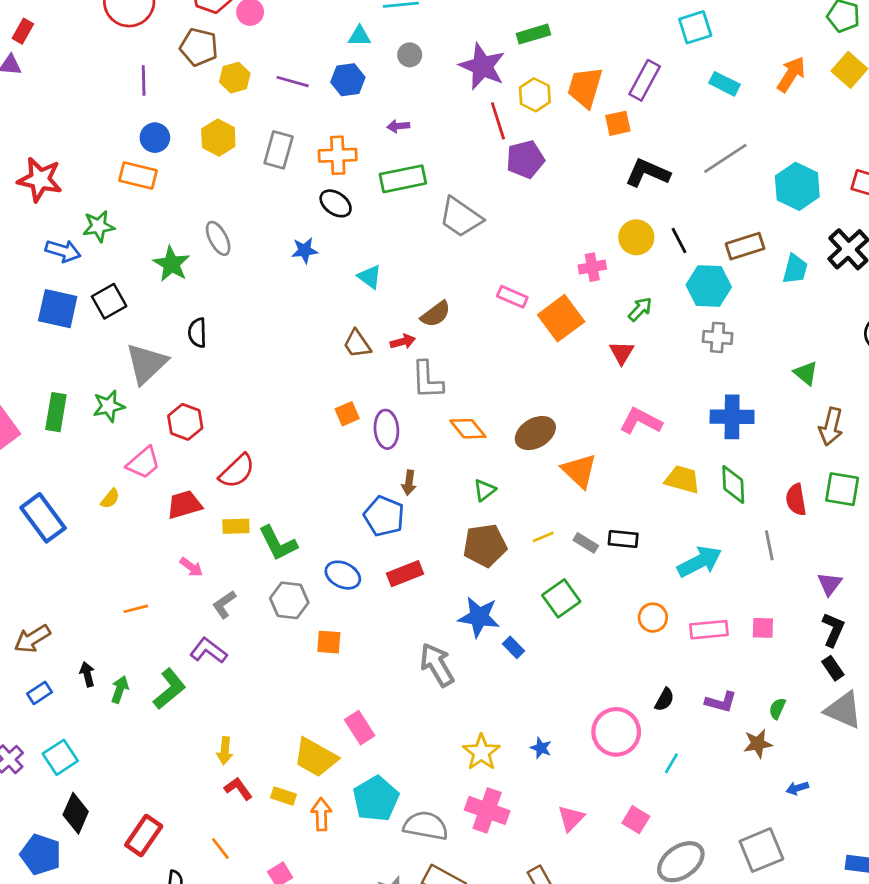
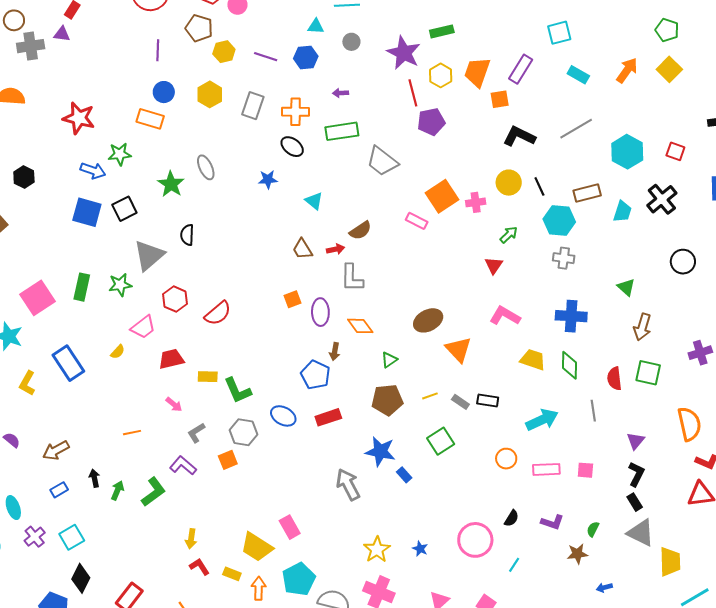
orange square: (561, 318) -> (442, 196), moved
orange diamond: (468, 429) -> (360, 326), moved
red semicircle: (237, 471) -> (218, 313), moved
orange square: (329, 642) -> (228, 460), moved, turned -30

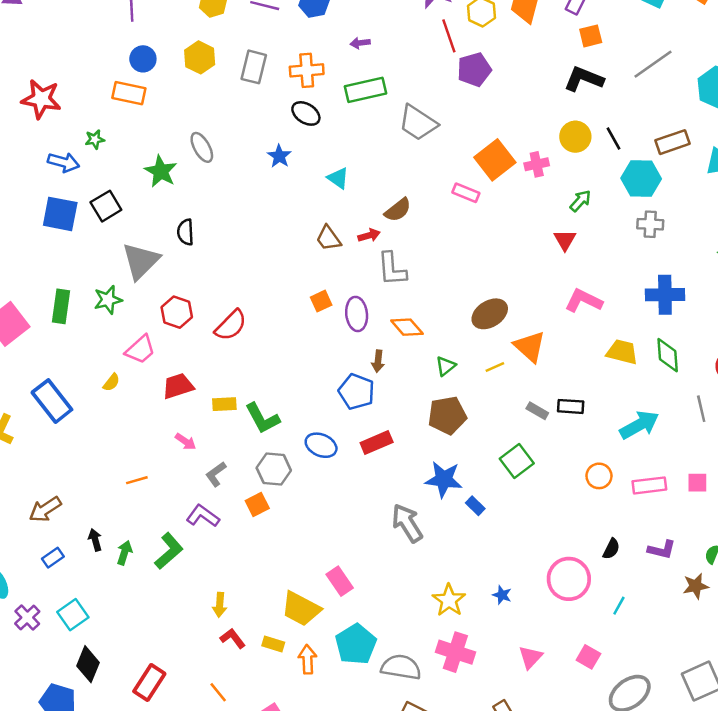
orange square: (500, 99) -> (591, 36), moved
green star: (120, 154) -> (95, 139), size x0.7
blue star: (268, 179) -> (279, 156), turned -30
yellow line: (430, 396) -> (495, 367), moved

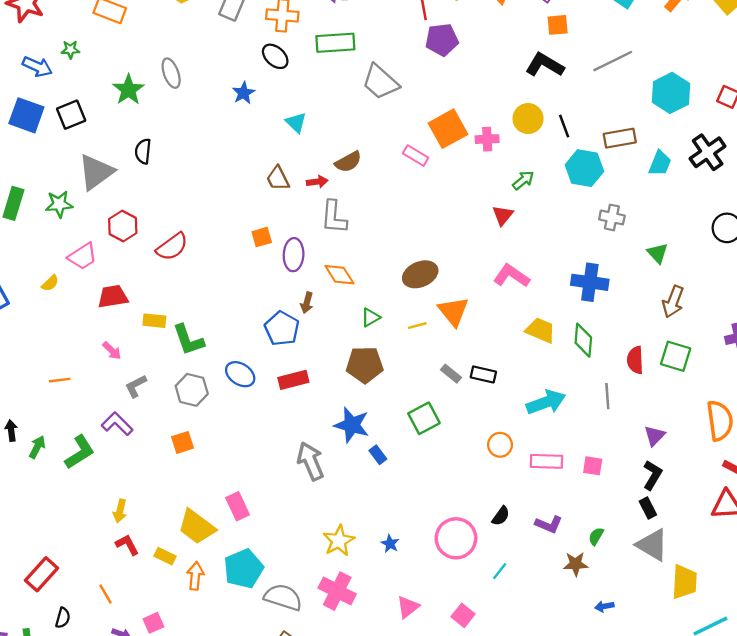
gray cross: (650, 224) -> (612, 217), moved
orange square: (257, 504) -> (183, 442), moved

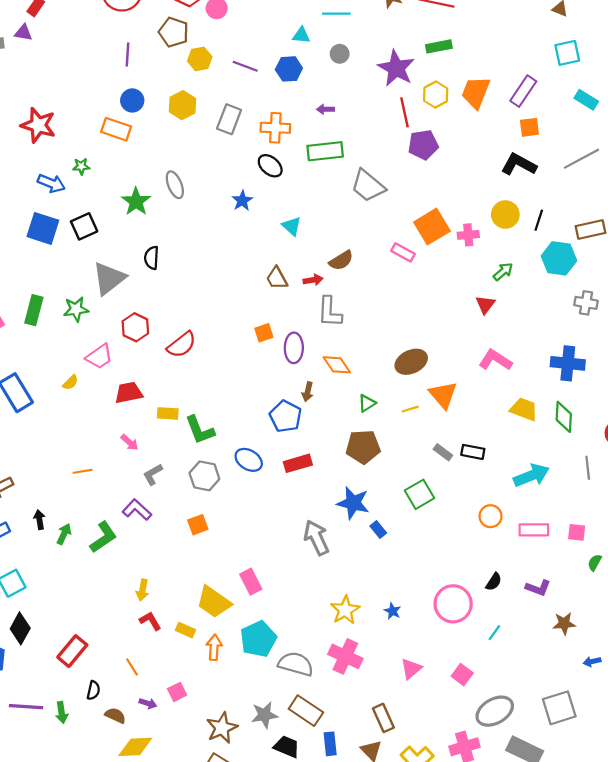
black line: (564, 126) -> (539, 220), turned 40
green semicircle: (596, 536) -> (595, 562), moved

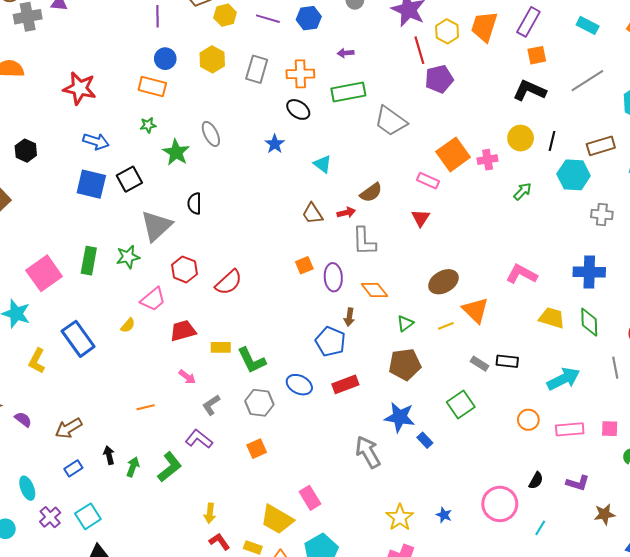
green star: (81, 166) -> (148, 125), moved
red triangle: (485, 305) -> (421, 218), moved

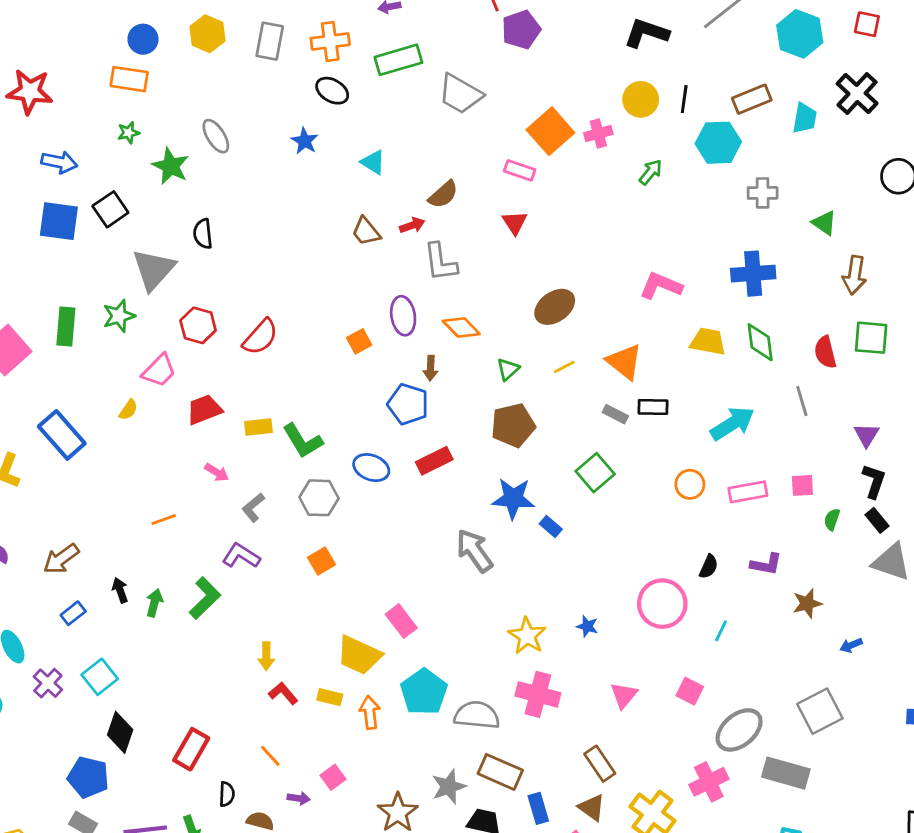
orange square: (304, 265) -> (359, 341), moved
orange triangle: (476, 310) -> (624, 362), moved

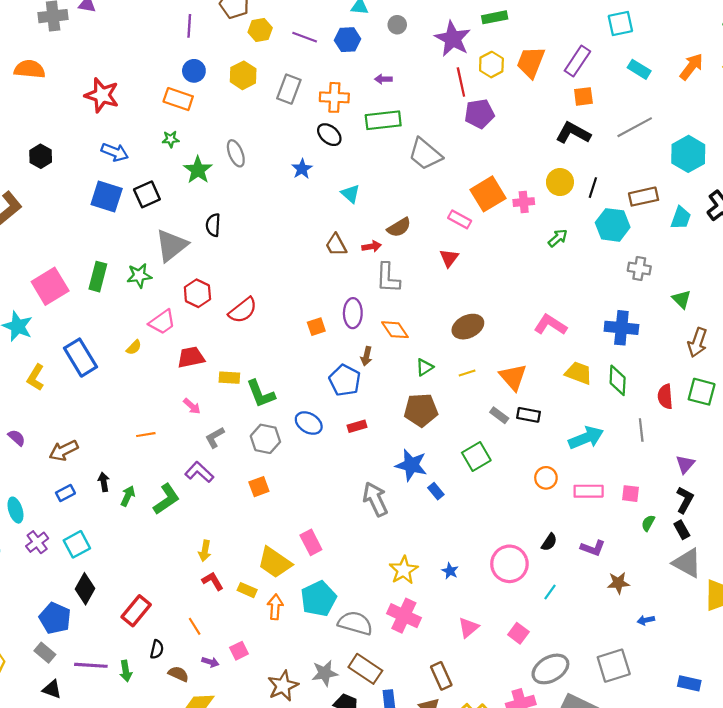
red rectangle: (434, 461) -> (357, 426), size x0.7

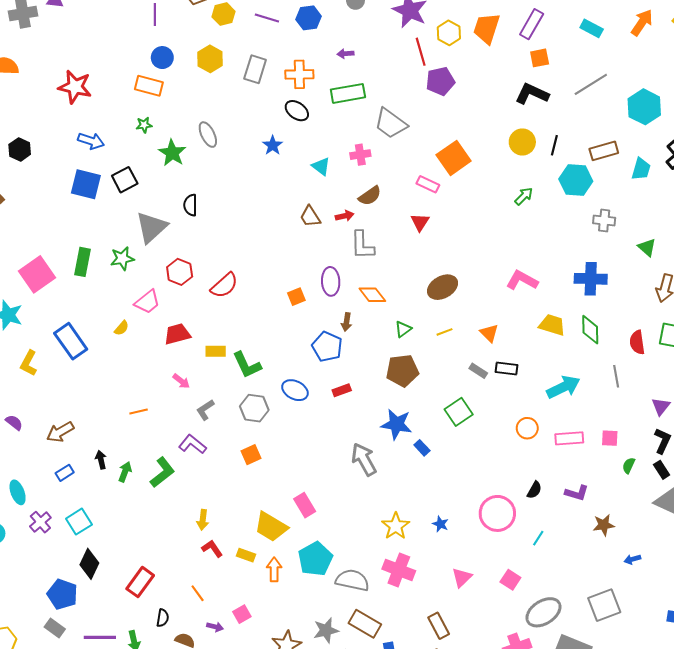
pink cross: (524, 202) -> (360, 155), moved
orange triangle: (513, 377) -> (489, 333), size x0.7

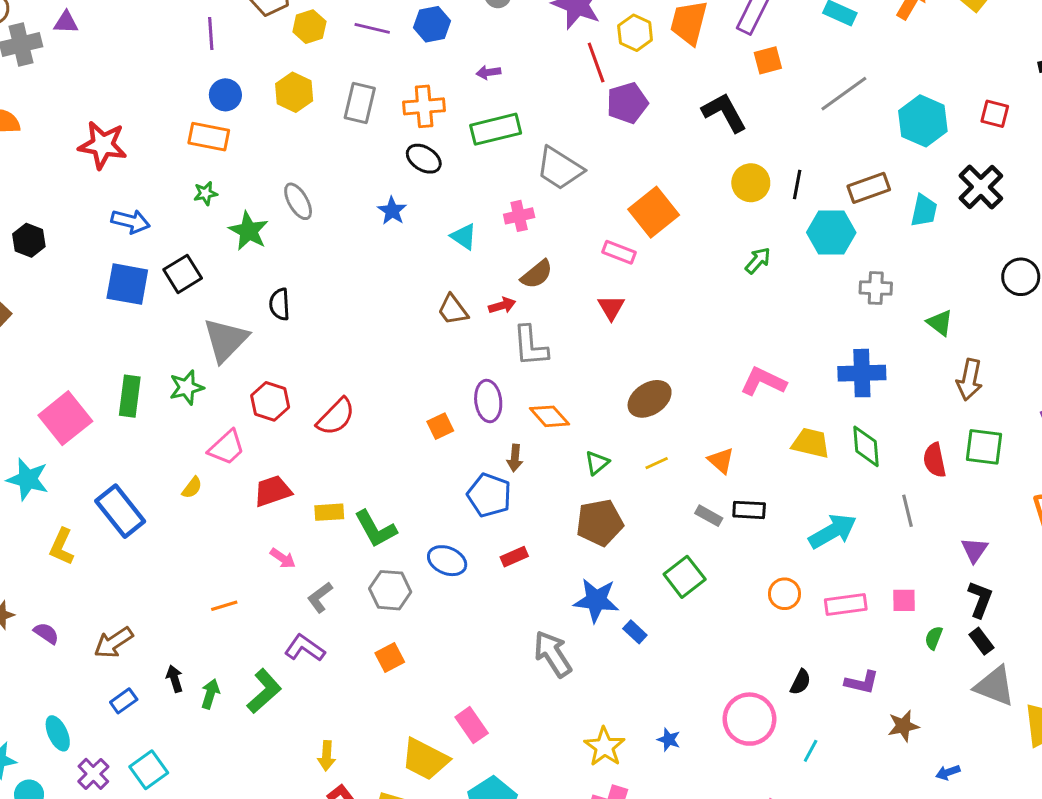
black L-shape: (532, 94) -> (724, 112), moved, turned 40

